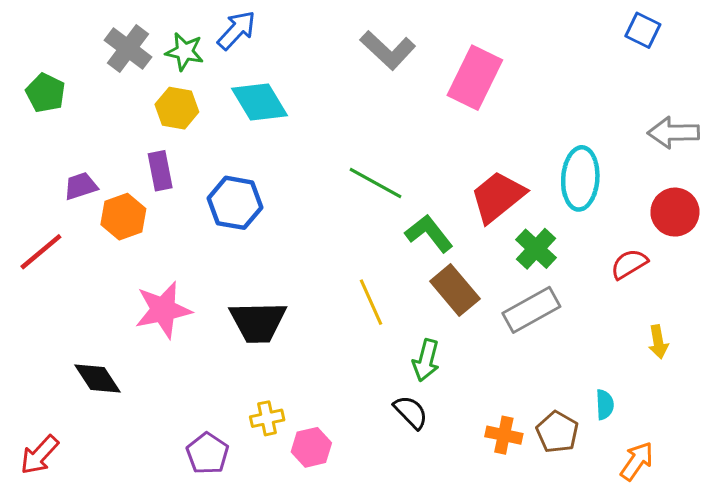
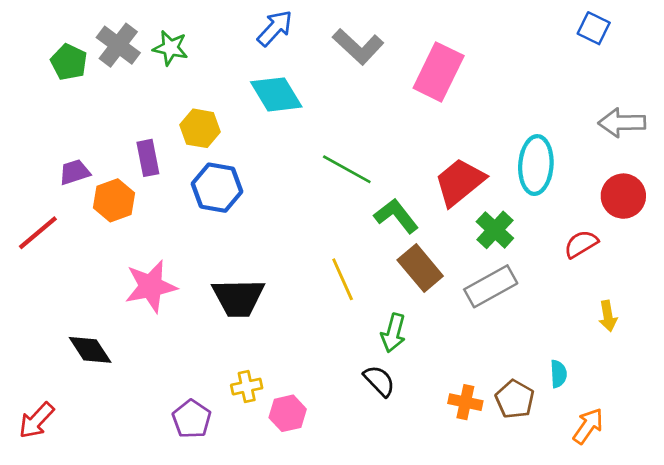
blue arrow: (237, 30) -> (275, 28), moved
green pentagon: (46, 93) -> (69, 62), moved
cyan diamond: (259, 102) -> (276, 94), moved
yellow hexagon: (177, 108) -> (200, 128), moved

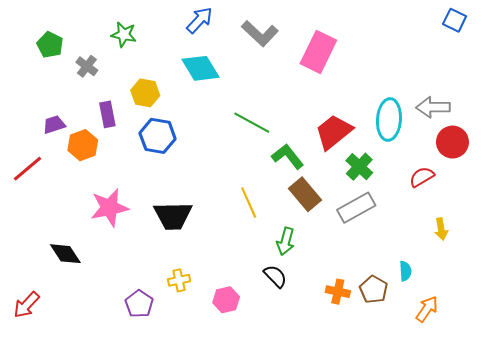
blue square: (594, 28) -> (455, 20), moved
gray cross: (118, 45) -> (87, 66), moved, size x0.7
gray arrow: (622, 123) -> (433, 107), moved
pink hexagon: (288, 413) -> (226, 300), moved

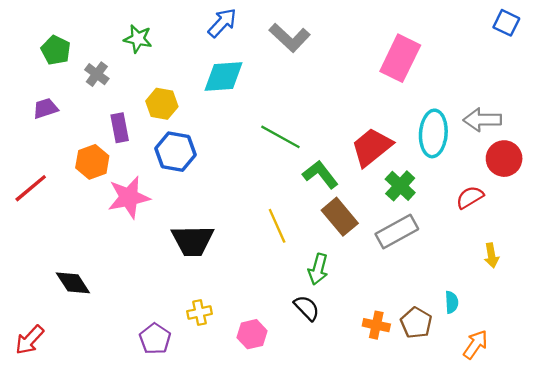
pink rectangle: (318, 52) -> (400, 58), moved
cyan diamond: (201, 68) -> (223, 76), turned -63
purple trapezoid: (54, 125) -> (46, 108), moved
pink star: (109, 208) -> (129, 197), moved

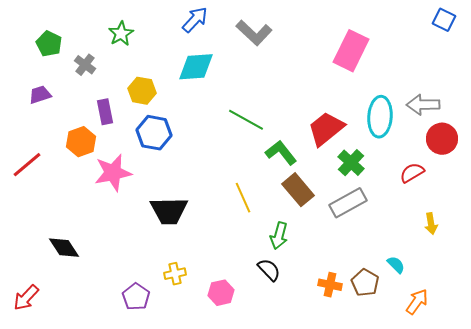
green star: (138, 39) -> (121, 34), turned 30
cyan semicircle: (452, 302) -> (396, 265), turned -42

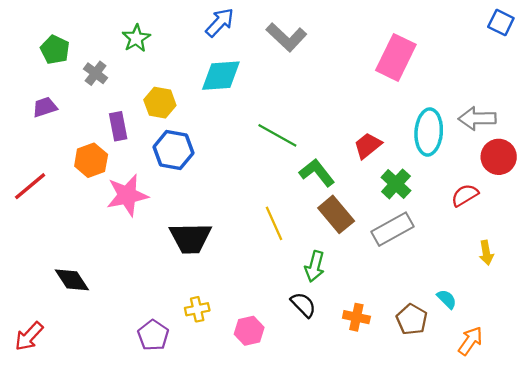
red trapezoid: (326, 129) -> (368, 146), size x0.7
orange cross: (330, 285) -> (356, 317), moved

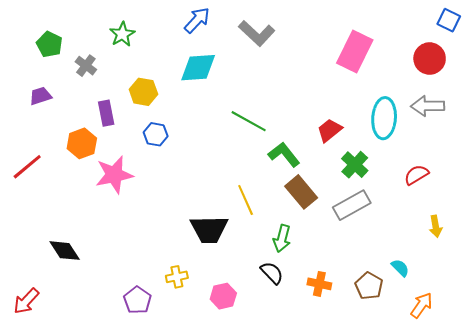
blue hexagon: (173, 150) -> (156, 134), size x0.7
red circle: (499, 157) -> (430, 59), moved
black trapezoid: (190, 238) -> (209, 229), moved

